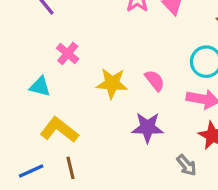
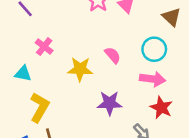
pink semicircle: (155, 80) -> (113, 55), moved
yellow L-shape: (59, 130) -> (40, 107), turned 84

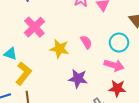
pink cross: (44, 47) -> (34, 27), size x1.5
cyan triangle: (23, 74) -> (10, 54), moved
red star: (161, 108) -> (117, 88), turned -30

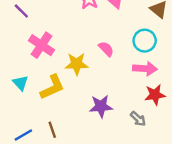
cyan triangle: (10, 54) -> (20, 83), turned 40
yellow L-shape: (23, 73) -> (52, 87), moved, turned 40
purple star: (78, 79) -> (101, 106), moved

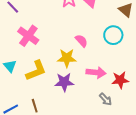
yellow star: (77, 64) -> (67, 58), moved
pink arrow: (145, 69) -> (96, 72), moved
purple star: (101, 106) -> (64, 82), moved

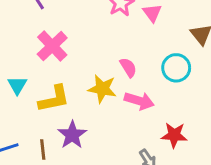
pink arrow: (96, 72) -> (139, 101), moved
purple star: (64, 82) -> (72, 135), moved, turned 30

